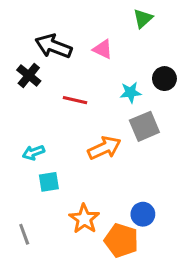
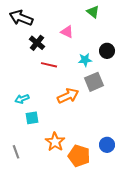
green triangle: (143, 18) -> (93, 12), turned -40
black arrow: (53, 46) -> (21, 18), moved
black cross: (29, 75) -> (37, 43), moved
blue circle: (143, 214) -> (107, 145), moved

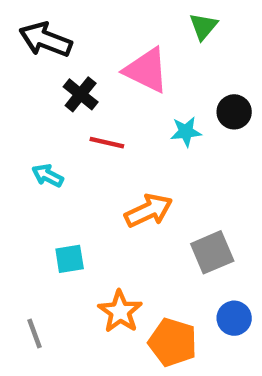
green triangle: (93, 12) -> (203, 26), turned 32
pink triangle: (67, 32) -> (146, 70), size x1.6
gray square: (94, 82) -> (212, 252), moved
cyan arrow: (22, 99) -> (48, 176), moved, turned 48

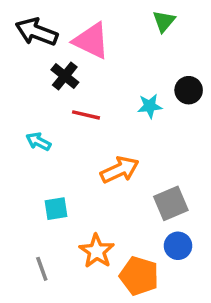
pink triangle: (146, 70) -> (91, 41), moved
blue circle: (234, 318) -> (178, 246), moved
gray line: (34, 334) -> (42, 269), moved

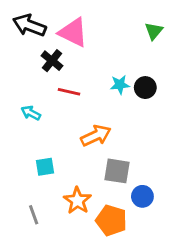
green triangle: (164, 21) -> (154, 31), moved
black circle: (189, 90) -> (145, 88), moved
gray square: (171, 203) -> (117, 171), moved, turned 32

